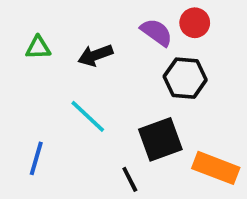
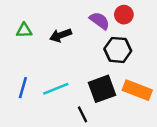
cyan line: (88, 116) -> (56, 89), moved, turned -65
blue line: (36, 158) -> (23, 88), moved
orange rectangle: (216, 168) -> (137, 90), moved

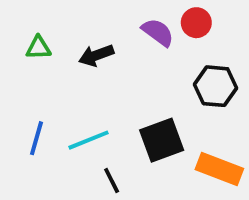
black hexagon: (118, 50) -> (216, 86), moved
orange rectangle: (137, 90) -> (219, 169), moved
black line: (83, 114) -> (112, 180), moved

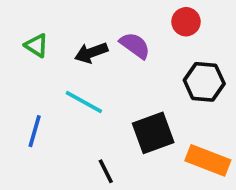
purple semicircle: (158, 32) -> (135, 45), moved
green triangle: (38, 48) -> (36, 45), turned 35
cyan line: (88, 140) -> (84, 102), moved, turned 51

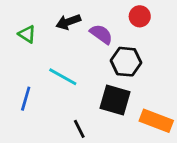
black arrow: (91, 53) -> (68, 22), moved
black hexagon: (204, 82) -> (126, 62), moved
black square: (153, 133) -> (115, 100), turned 36

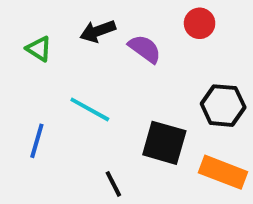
black hexagon: (126, 62) -> (223, 106), moved

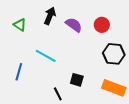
red circle: (200, 23) -> (102, 25), moved
black arrow: (98, 31) -> (50, 16), turned 132
black square: (164, 143) -> (77, 80), moved, size x0.6

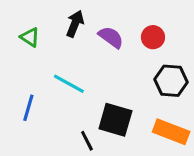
black square: (77, 80) -> (115, 120), size x1.6

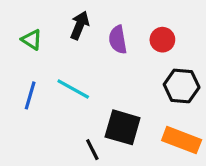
purple semicircle: (111, 37) -> (118, 40), turned -136
blue line: (28, 108) -> (30, 95), moved

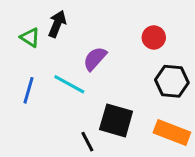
black arrow: (80, 25) -> (57, 24), moved
purple semicircle: (118, 40) -> (95, 59), moved, turned 52

